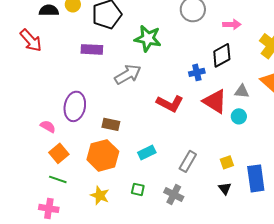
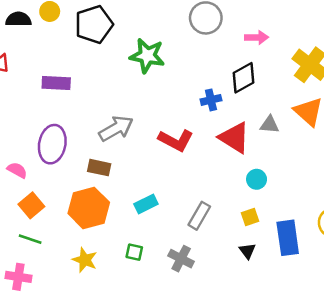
purple rectangle: (92, 49) -> (56, 83), moved
gray arrow: (128, 74) -> (116, 129), moved
cyan circle: (239, 116) -> (257, 179), moved

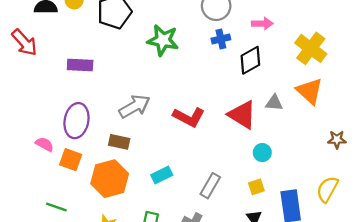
blue cross: (211, 100) -> (221, 39), moved
orange square: (31, 205) -> (71, 160), moved, turned -30

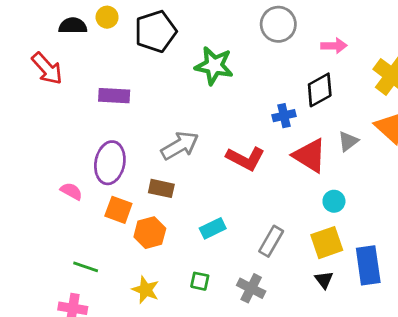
blue cross: (221, 39) -> (284, 116), moved
gray triangle: (274, 103) -> (348, 141), turned -42
orange square: (71, 160) -> (118, 210), moved
orange hexagon: (110, 179) -> (150, 233), size x0.7
yellow square: (256, 187) -> (327, 243), size x1.6

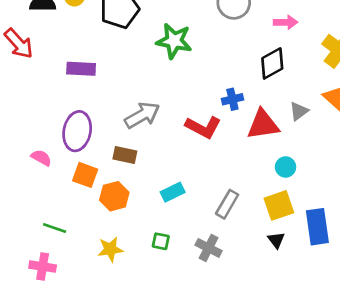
blue cross: (284, 116) -> (232, 99), moved
red triangle: (310, 156) -> (263, 124), turned -40
yellow star: (146, 290) -> (110, 249), turned -30

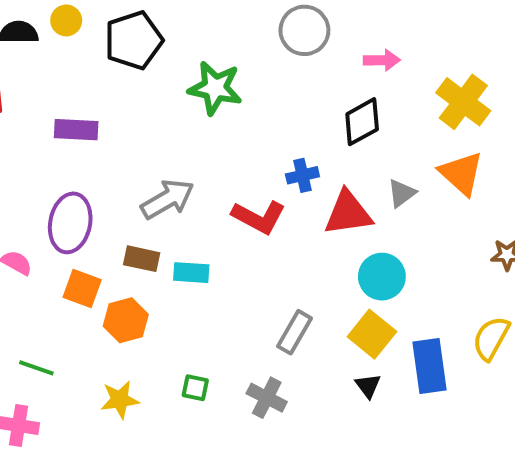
cyan circle: (286, 167) -> (382, 277), size x1.5
cyan rectangle: (173, 192) -> (191, 273), moved, turned 30
yellow square: (279, 205) -> (372, 334), turned -32

